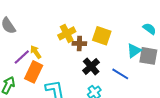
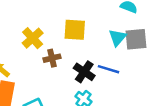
brown cross: (79, 43) -> (52, 58), moved
black cross: (91, 66) -> (84, 72), moved

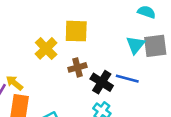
yellow square: (75, 30) -> (76, 31), moved
brown cross: (52, 58) -> (77, 67), moved

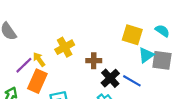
yellow square: (76, 31) -> (132, 35), moved
yellow cross: (46, 48) -> (65, 47), moved

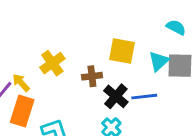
yellow square: (132, 35) -> (122, 51), moved
blue line: (132, 81) -> (144, 97), turned -30

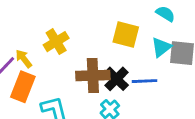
cyan semicircle: (176, 27) -> (165, 14), moved
brown cross: (92, 76) -> (93, 76), moved, size x1.6

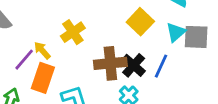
yellow square: (126, 34) -> (140, 22), turned 32
blue line: (145, 81) -> (161, 66), turned -60

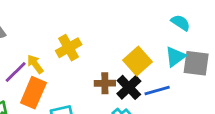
yellow square: (140, 22) -> (137, 61), moved
brown cross: (110, 63) -> (105, 83), size x0.6
blue line: (161, 66) -> (157, 91), turned 45

